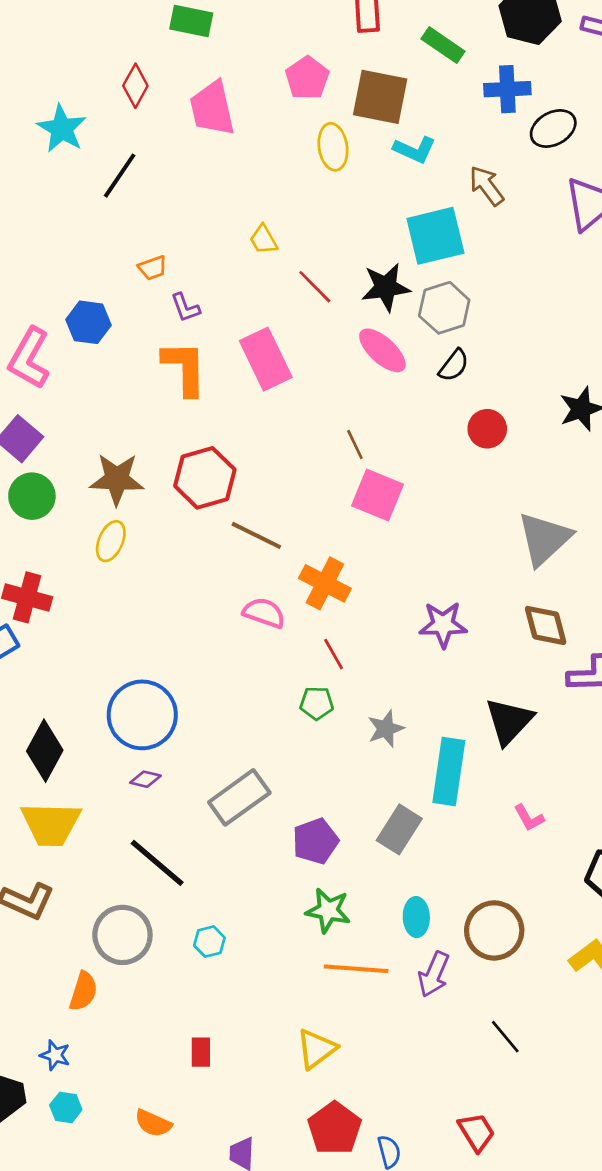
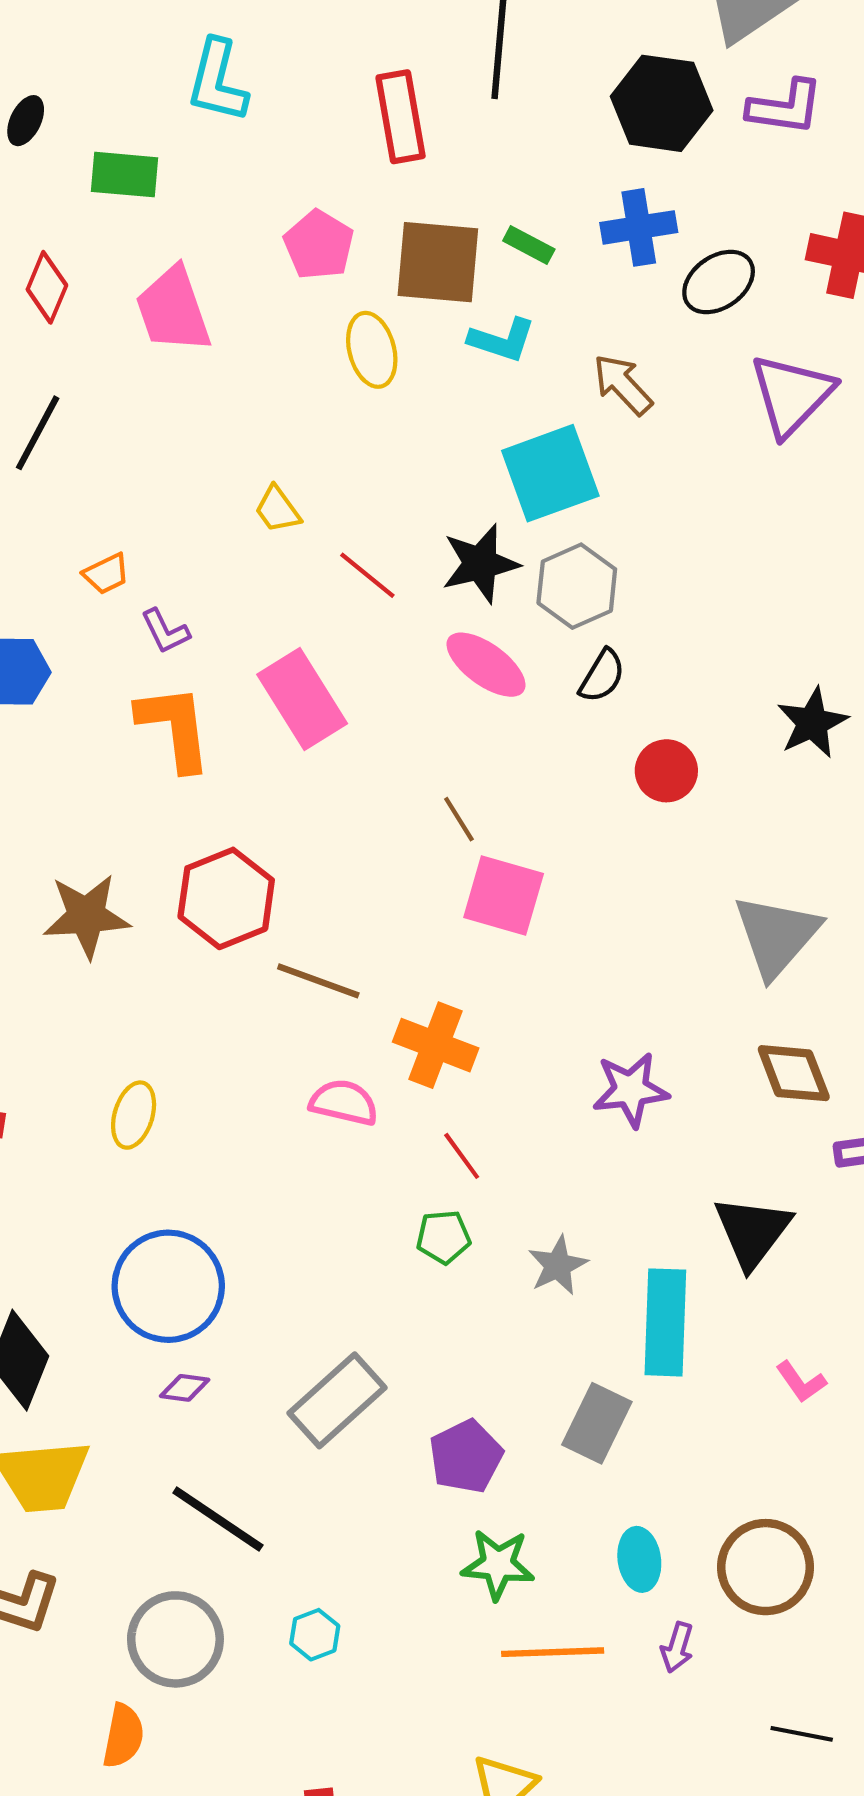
green rectangle: (443, 45) -> (529, 245), moved, size x0.7
yellow ellipse: (111, 541) -> (134, 1115), moved
purple arrow: (434, 974) -> (677, 1647), size x0.7
black line: (505, 1037) -> (802, 1734), turned -33

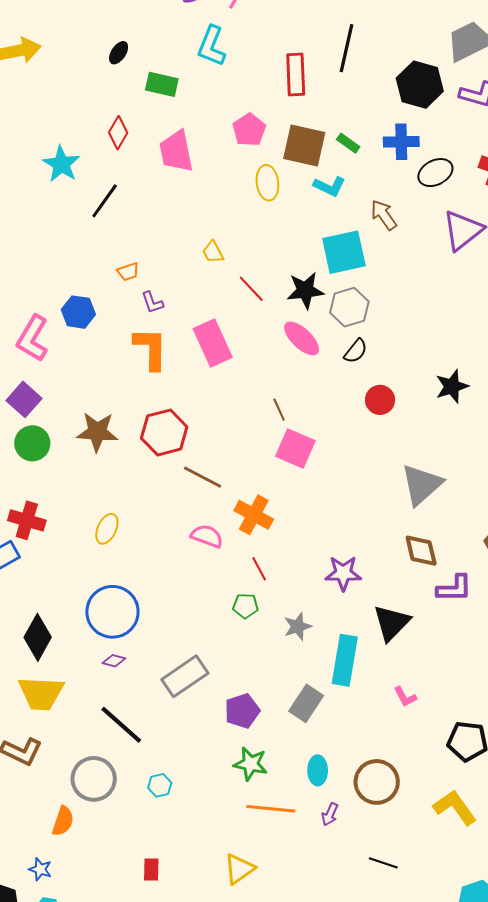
purple star: (631, 1090) -> (343, 573), moved

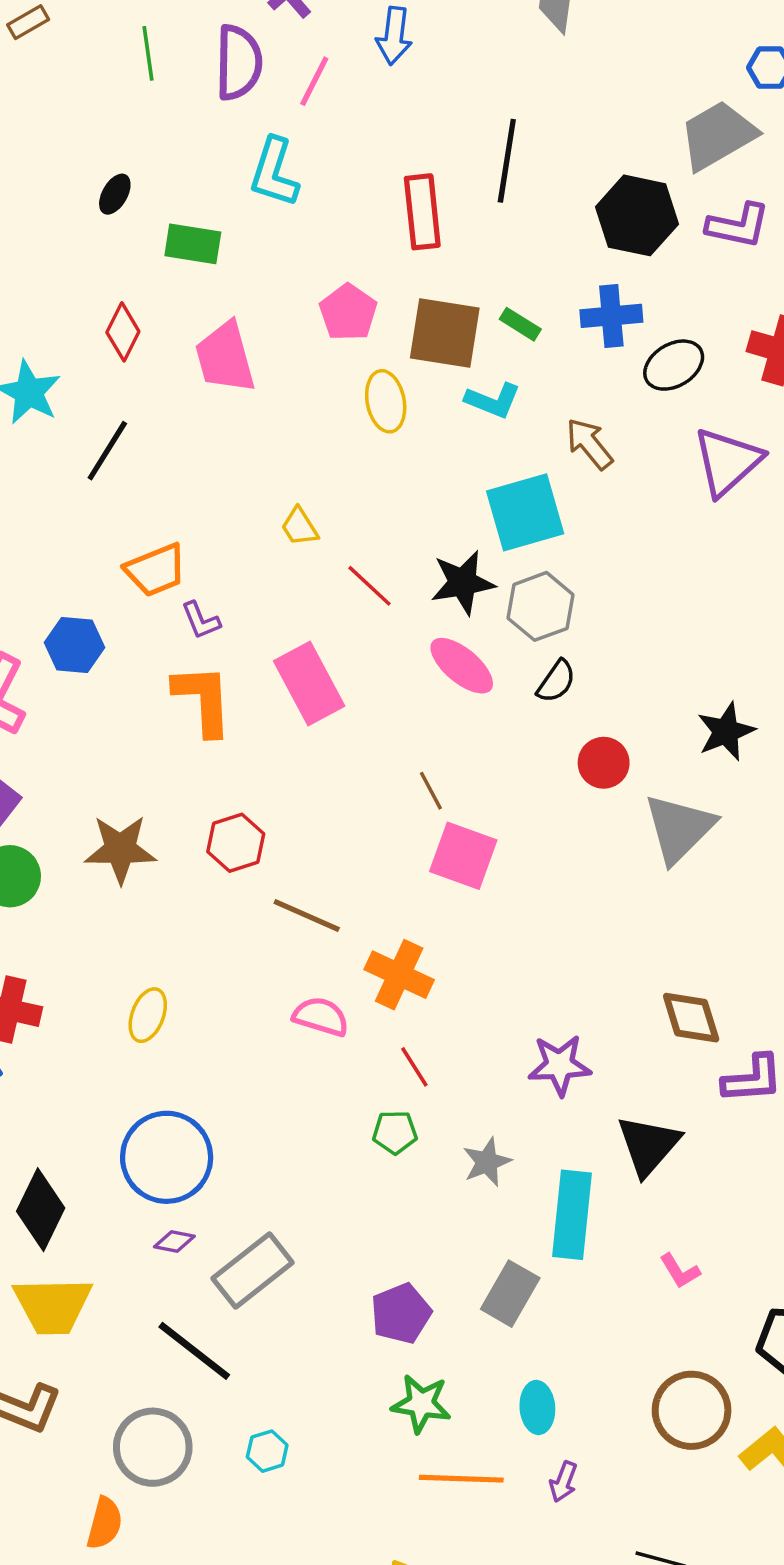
orange trapezoid: (128, 272) -> (156, 570), size x1.6
red hexagon: (164, 432) -> (236, 843), size x0.7
gray triangle: (422, 485) -> (679, 828), moved
gray rectangle: (185, 676) -> (253, 1271), moved
brown circle: (377, 782) -> (692, 1410), moved

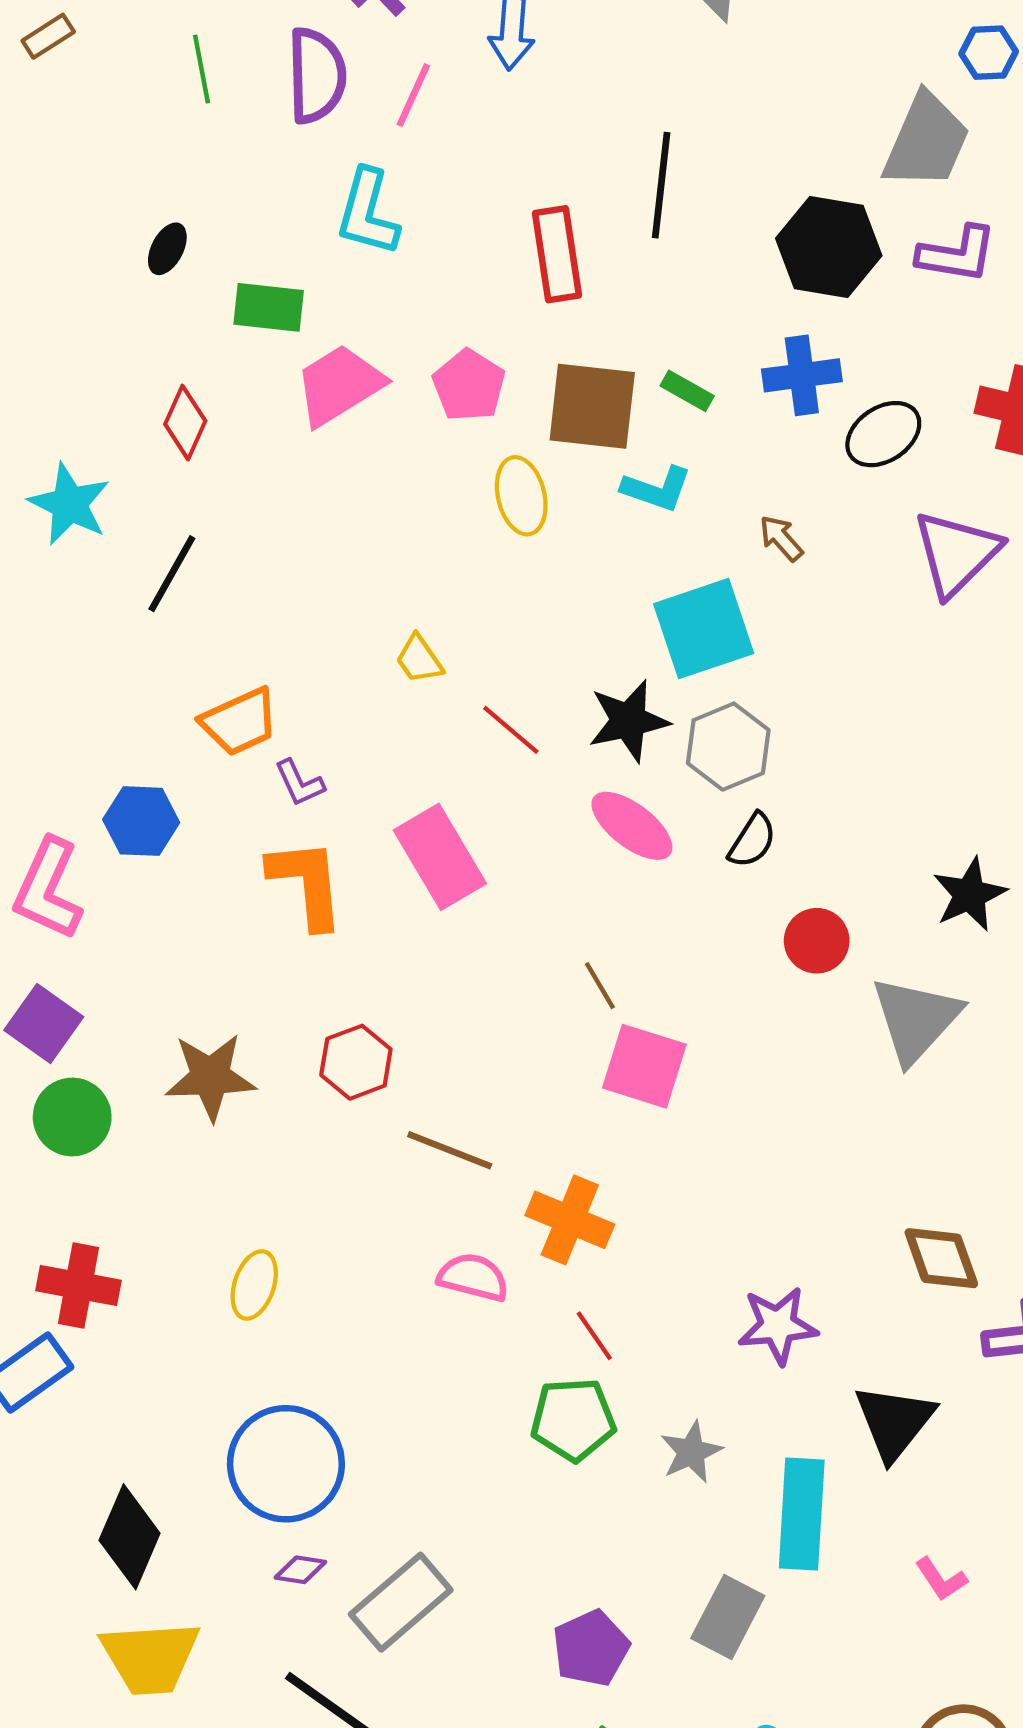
gray trapezoid: (718, 135) -> (926, 141), turned 146
pink trapezoid: (225, 357) -> (339, 385), moved, turned 76
brown arrow: (589, 444) -> (781, 538), size x0.7
green pentagon: (395, 1132) -> (573, 1420), size x1.5

